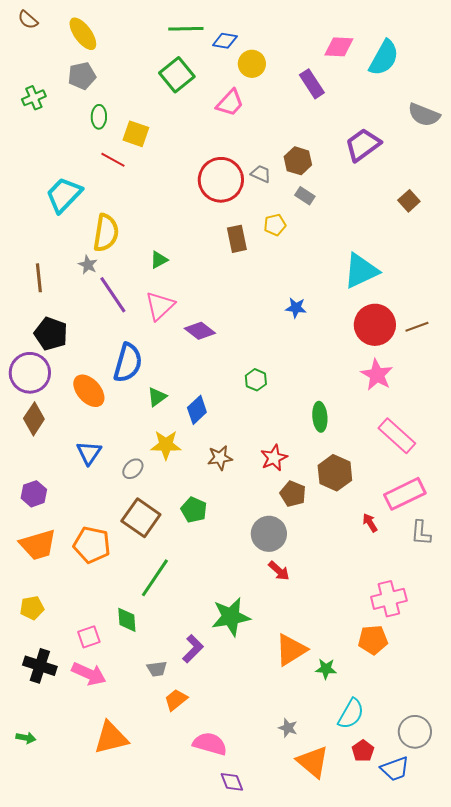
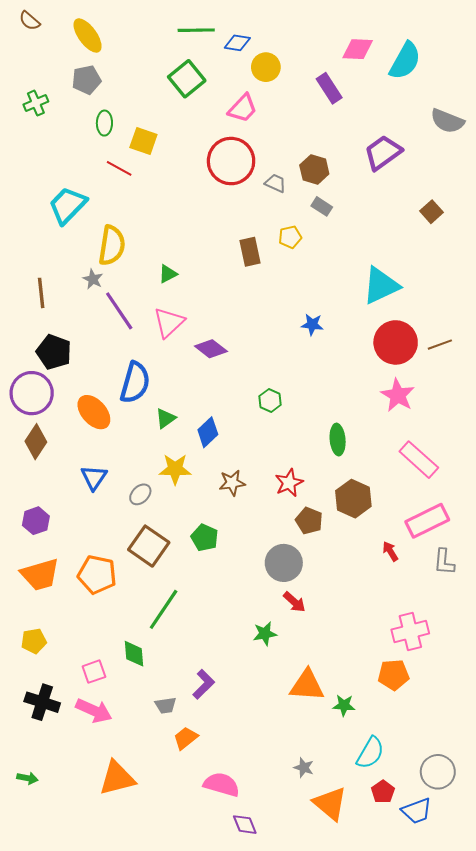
red circle: (221, 180) -> (231, 161), moved
green star: (231, 617) -> (265, 634), moved, size x0.6
orange triangle: (291, 650) -> (307, 685), turned 36

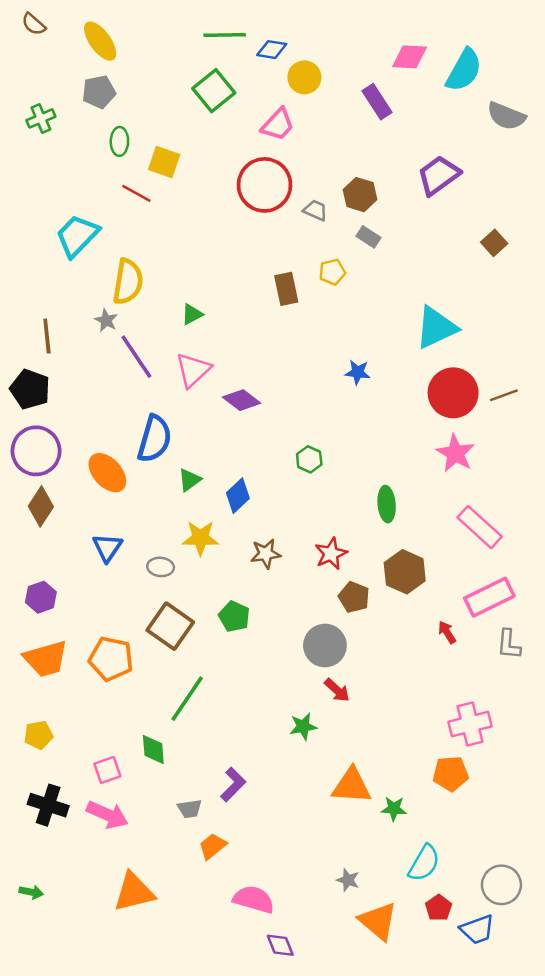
gray semicircle: (447, 121) -> (506, 116), moved
black pentagon: (54, 352) -> (30, 389), moved
gray ellipse: (140, 494) -> (161, 567), turned 50

